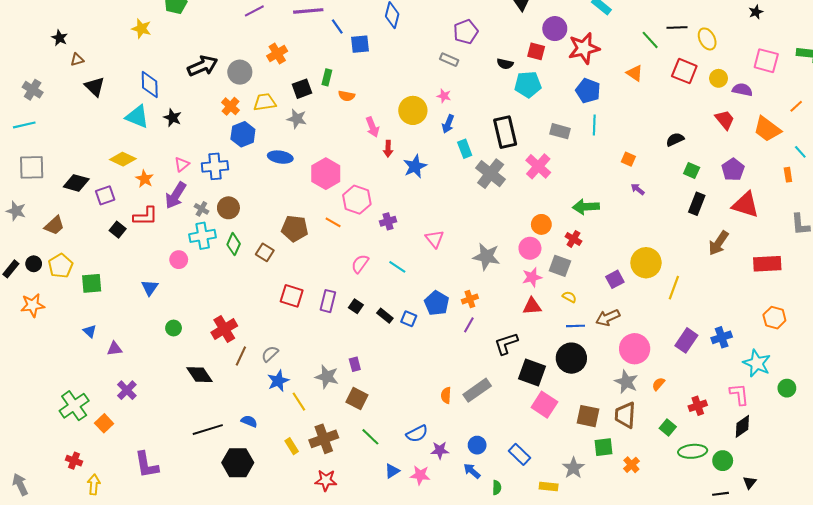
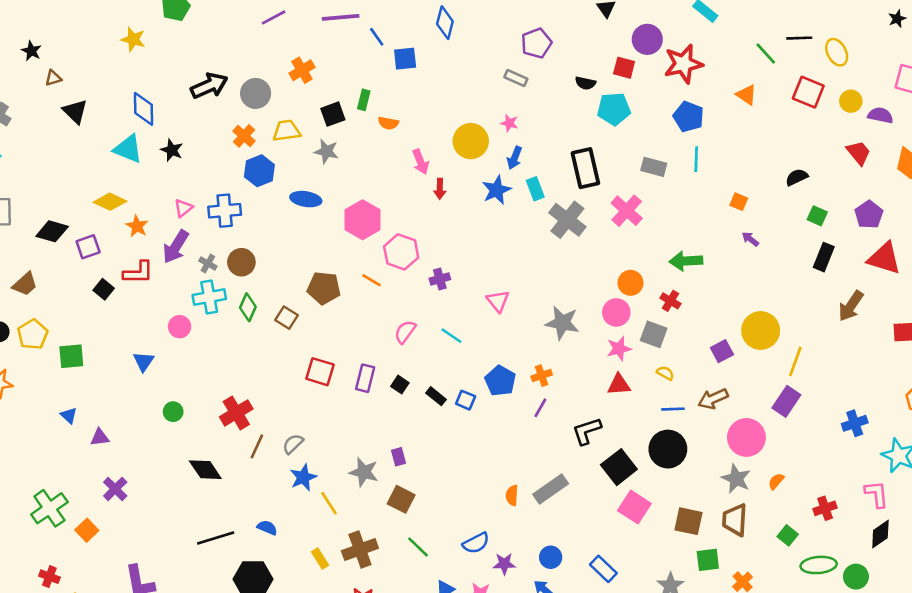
blue star: (415, 166) -> (497, 190), moved
purple rectangle: (686, 340) -> (786, 401), moved
black square: (532, 373) -> (619, 467), turned 32

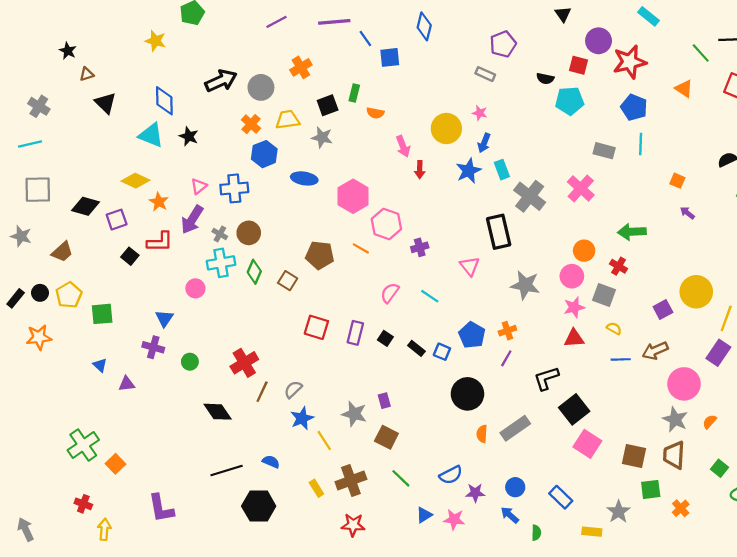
black rectangle: (585, 168) -> (499, 232), moved
black circle: (668, 449) -> (467, 394), moved
purple cross: (115, 489) -> (153, 347), moved, turned -30

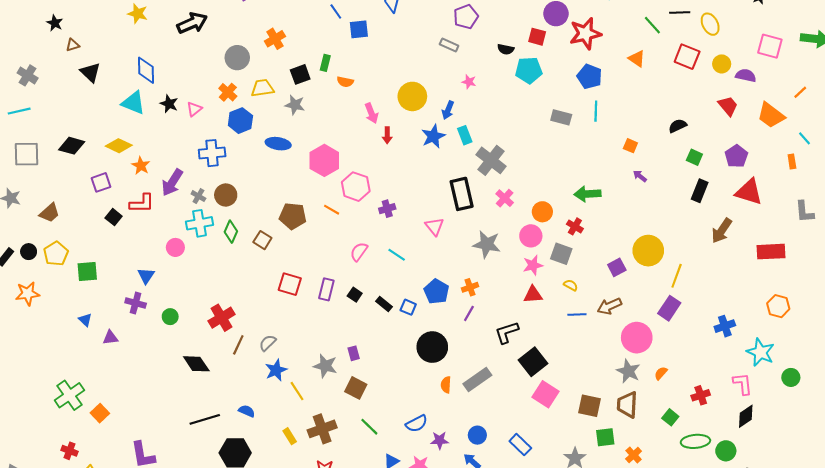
black arrow: (221, 81) -> (192, 23), moved
pink star: (480, 113) -> (469, 82), moved
pink triangle: (199, 186) -> (194, 109), moved
pink cross: (581, 188) -> (505, 198), moved, size x0.7
black diamond: (86, 206) -> (72, 146), moved

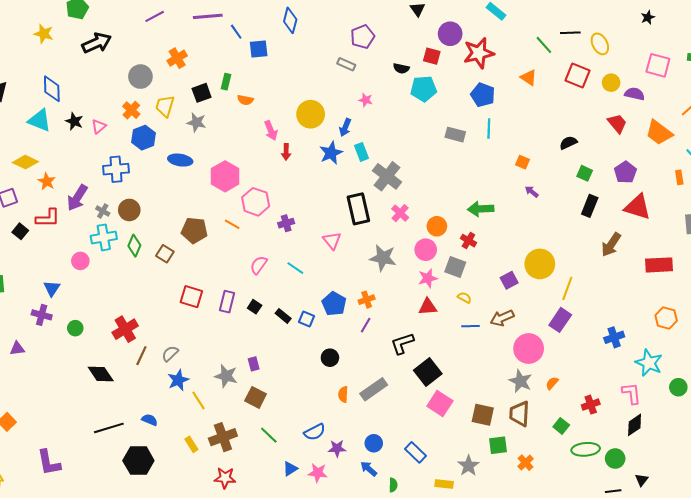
yellow trapezoid: (262, 88) -> (165, 106), turned -65
black circle: (432, 347) -> (330, 358), size x0.6

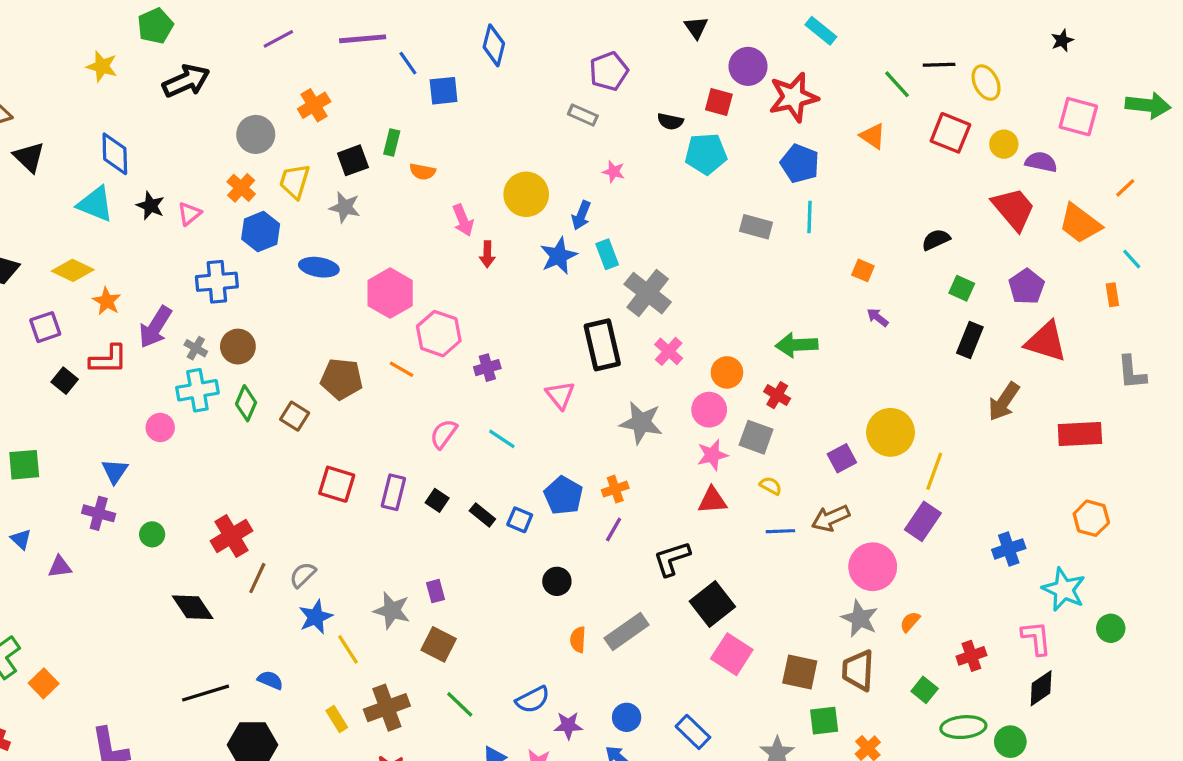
red trapezoid: (617, 123) -> (1014, 209), size x1.4

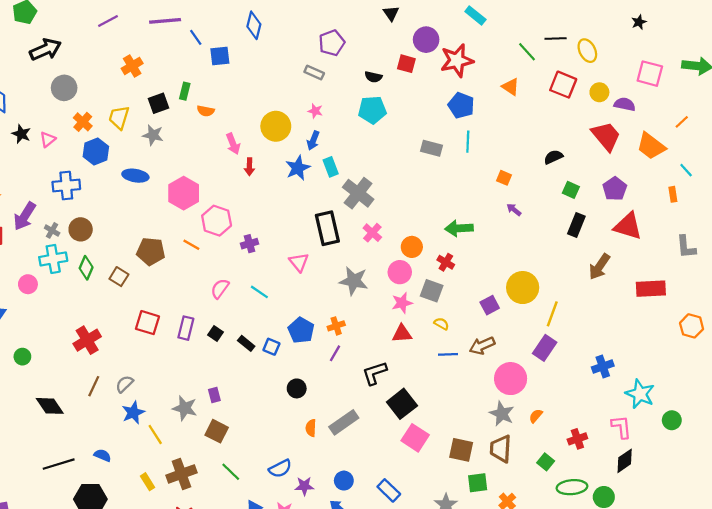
gray circle: (256, 134) -> (64, 88), moved
cyan pentagon: (706, 154) -> (372, 110), moved
pink star: (614, 172) -> (315, 111), moved
orange hexagon: (1091, 518) -> (692, 326), moved
red cross: (231, 536) -> (87, 340), moved

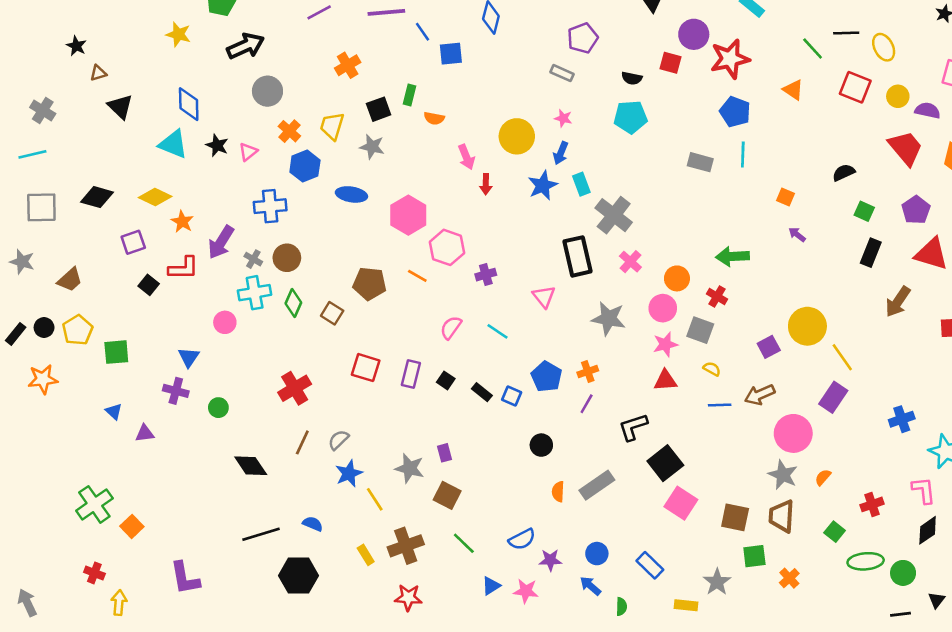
yellow line: (552, 314) -> (842, 357), turned -55

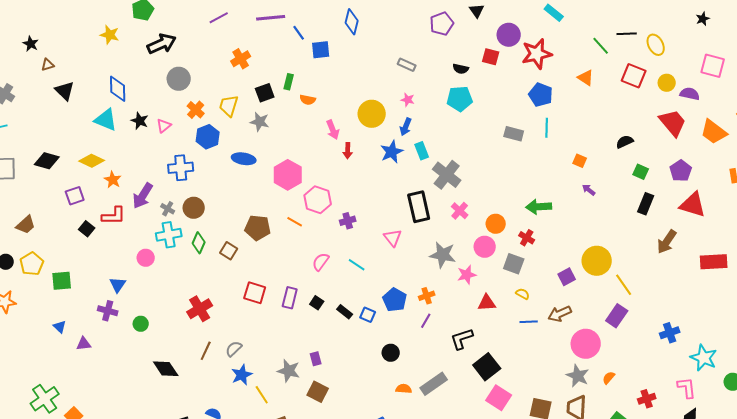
purple pentagon: (583, 38) -> (442, 24), moved
pink star: (665, 344) -> (467, 275), moved
orange semicircle: (558, 492) -> (404, 389), turned 91

